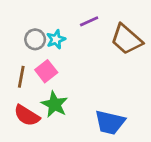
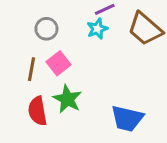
cyan star: (56, 39) -> (97, 29), moved
red semicircle: (27, 115) -> (38, 111), turned 48

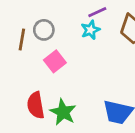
brown line: (32, 69) -> (22, 40), moved
green star: (67, 99) -> (63, 112), moved

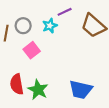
cyan star: (90, 30) -> (50, 26), moved

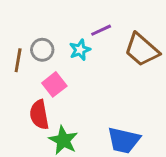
red semicircle: (17, 84) -> (39, 115), moved

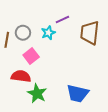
brown trapezoid: (142, 50) -> (90, 33), turned 55
red semicircle: (39, 115) -> (21, 76), turned 108

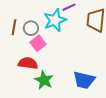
gray circle: (23, 33) -> (31, 28), moved
cyan star: (48, 33) -> (55, 20), size x1.6

